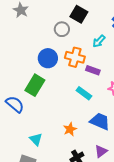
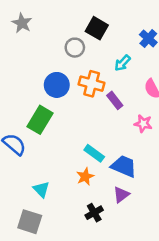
purple rectangle: (93, 70) -> (115, 100), turned 32
cyan rectangle: (84, 93) -> (94, 153), moved
purple triangle: (101, 151) -> (121, 195), moved

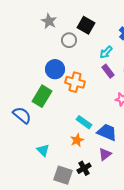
gray star: (22, 23) -> (49, 21), moved
orange cross: (92, 84) -> (75, 82), moved
purple rectangle: (115, 100) -> (108, 71), moved
gray square: (30, 222) -> (63, 175), moved

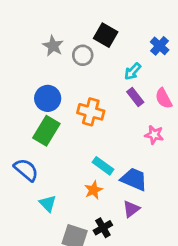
gray star: (49, 21) -> (53, 46), moved
blue circle: (55, 69) -> (48, 98), moved
blue semicircle: (22, 115) -> (26, 170), moved

